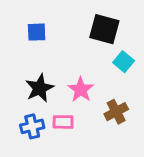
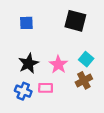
cyan square: (124, 62) -> (86, 59), moved
blue cross: (32, 126) -> (23, 91), turned 35

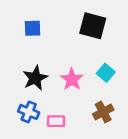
brown cross: (84, 80) -> (103, 112), moved
pink rectangle: (46, 88) -> (56, 121), moved

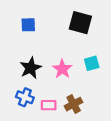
cyan square: (106, 73) -> (92, 63), turned 35
brown cross: (103, 112) -> (74, 104), moved

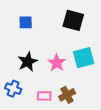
cyan square: (92, 63) -> (84, 58), size x1.5
blue cross: (25, 97) -> (13, 89), moved

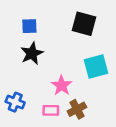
black star: (28, 62) -> (32, 53), moved
pink star: (57, 63) -> (62, 85), moved

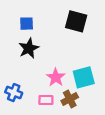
cyan square: (96, 66) -> (84, 77), moved

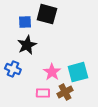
black square: (76, 21) -> (47, 14), moved
blue cross: (14, 93) -> (13, 69), moved

